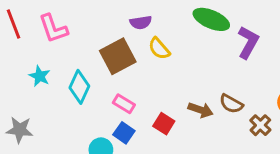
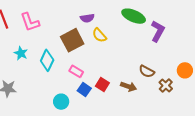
brown arrow: (201, 110) -> (129, 86), moved
blue square: (124, 133) -> (84, 90), moved

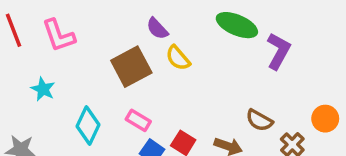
purple semicircle: (87, 18) -> (157, 29), turned 56
cyan diamond: (47, 60) -> (88, 126), moved

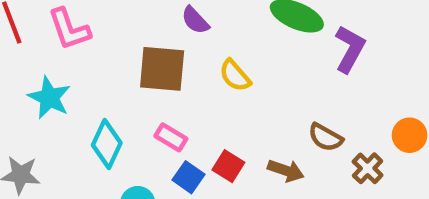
yellow semicircle: (178, 58) -> (235, 76), moved
brown square: (131, 67) -> (162, 69), turned 33
cyan star: (43, 89) -> (49, 98), size x1.4

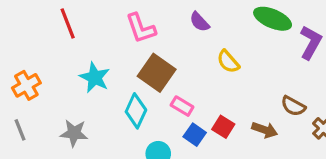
pink L-shape: (69, 29) -> (141, 28), moved
brown square: (162, 69) -> (157, 73), moved, turned 30

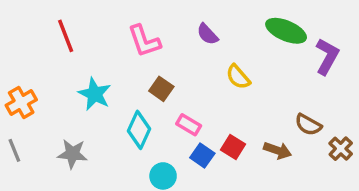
brown square: (157, 73) -> (161, 89), size x0.6

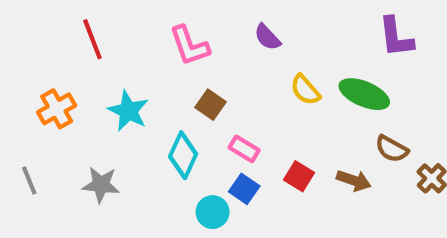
green ellipse: (286, 31) -> (364, 94), moved
purple L-shape: (327, 56) -> (396, 37), moved, turned 144
orange cross: (21, 103) -> (57, 109), moved
blue square: (202, 155) -> (244, 189), moved

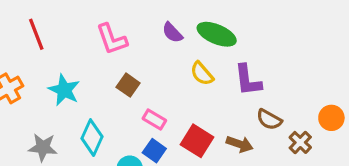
purple L-shape: (396, 37) -> (248, 80), moved
green ellipse: (364, 94) -> (217, 34), moved
cyan diamond: (183, 155) -> (92, 138), moved
red square: (299, 176) -> (197, 141), size x1.4

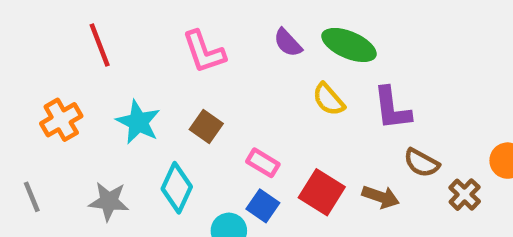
brown square: (128, 85) -> (206, 127), moved

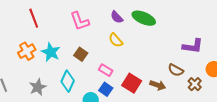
yellow semicircle: (329, 99) -> (116, 40), moved
purple L-shape: (392, 108) -> (193, 46), moved, turned -75
orange cross: (61, 120) -> (27, 51), moved
gray star: (109, 201) -> (38, 87), turned -30

